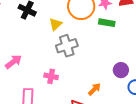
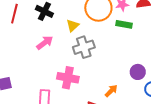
pink arrow: (14, 62) -> (45, 43), moved
pink cross: (51, 76) -> (68, 78), size x1.5

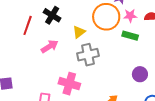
red line: (14, 14) -> (28, 25), moved
purple circle: (138, 72) -> (140, 74), moved

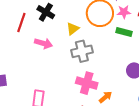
pink arrow: (50, 46) -> (43, 43), turned 48
pink cross: (69, 84) -> (87, 83), moved

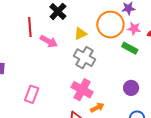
red line: (21, 23) -> (30, 27), moved, turned -36
gray cross: (82, 51) -> (85, 58), turned 30

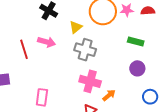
red line: (30, 27) -> (24, 49), moved
green rectangle: (130, 48) -> (136, 41), moved

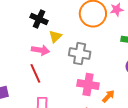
yellow triangle: (76, 27) -> (55, 36), moved
red line: (24, 49) -> (35, 73), moved

